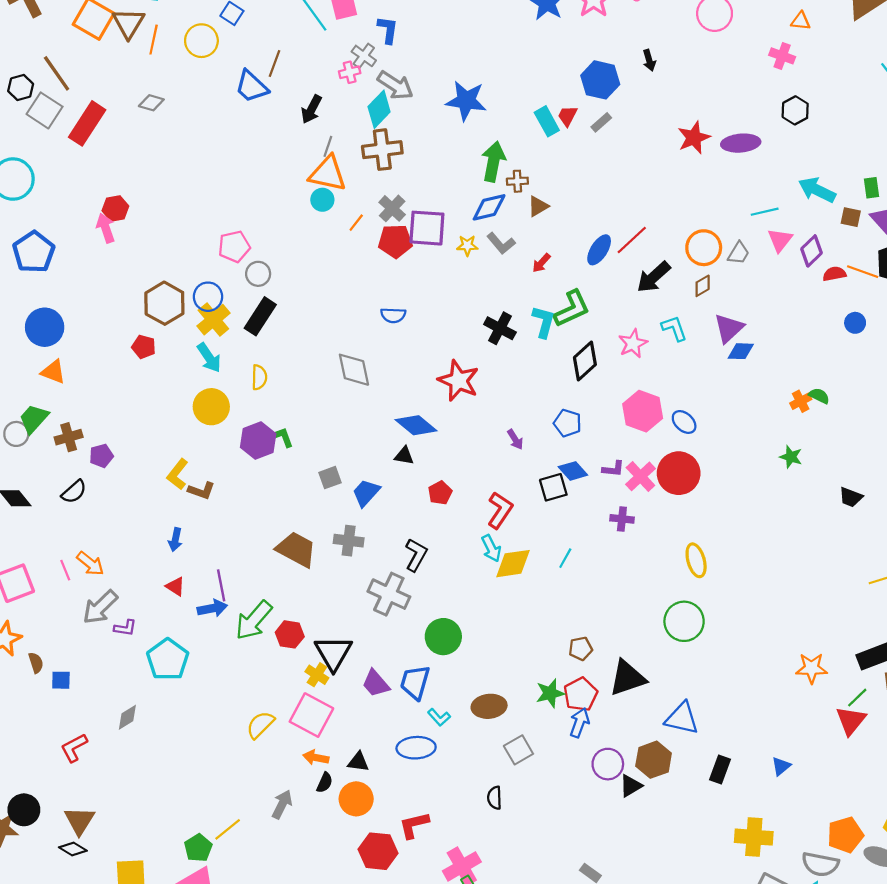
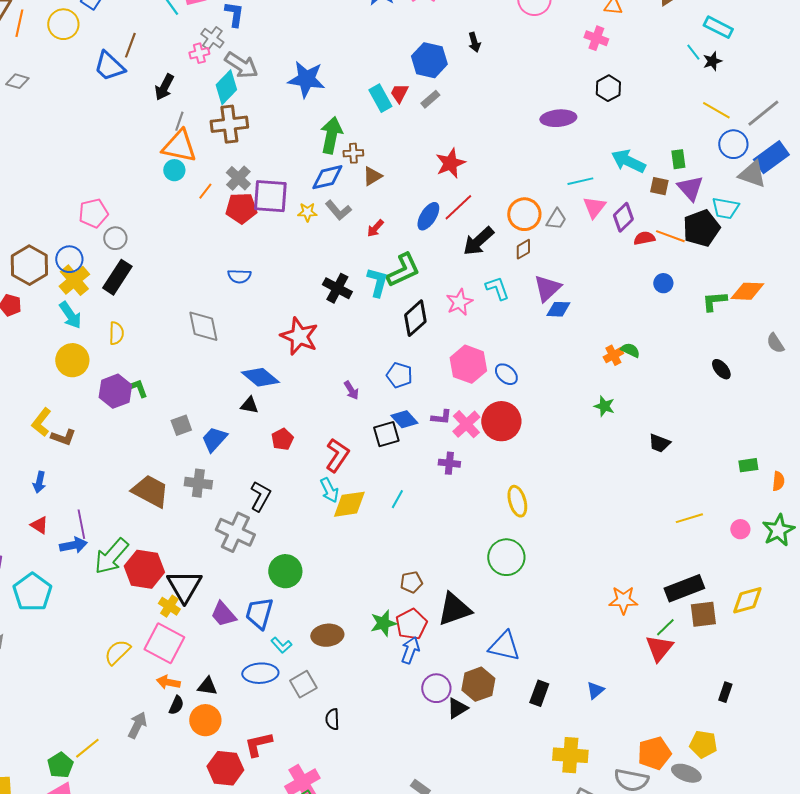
red star: (694, 138) -> (450, 163), moved
red hexagon: (290, 634) -> (144, 569), size x1.5
gray square: (518, 750) -> (303, 684), moved

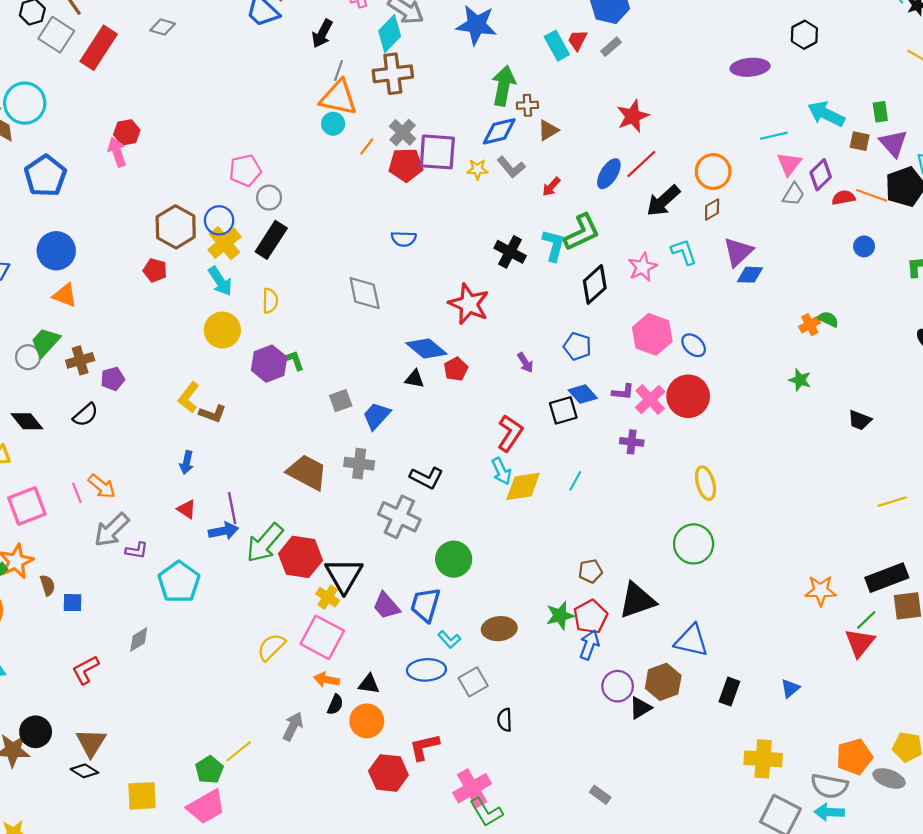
gray trapezoid: (556, 219) -> (793, 194), moved
red pentagon: (282, 439) -> (456, 369), moved
black L-shape: (260, 496) -> (426, 478), turned 88

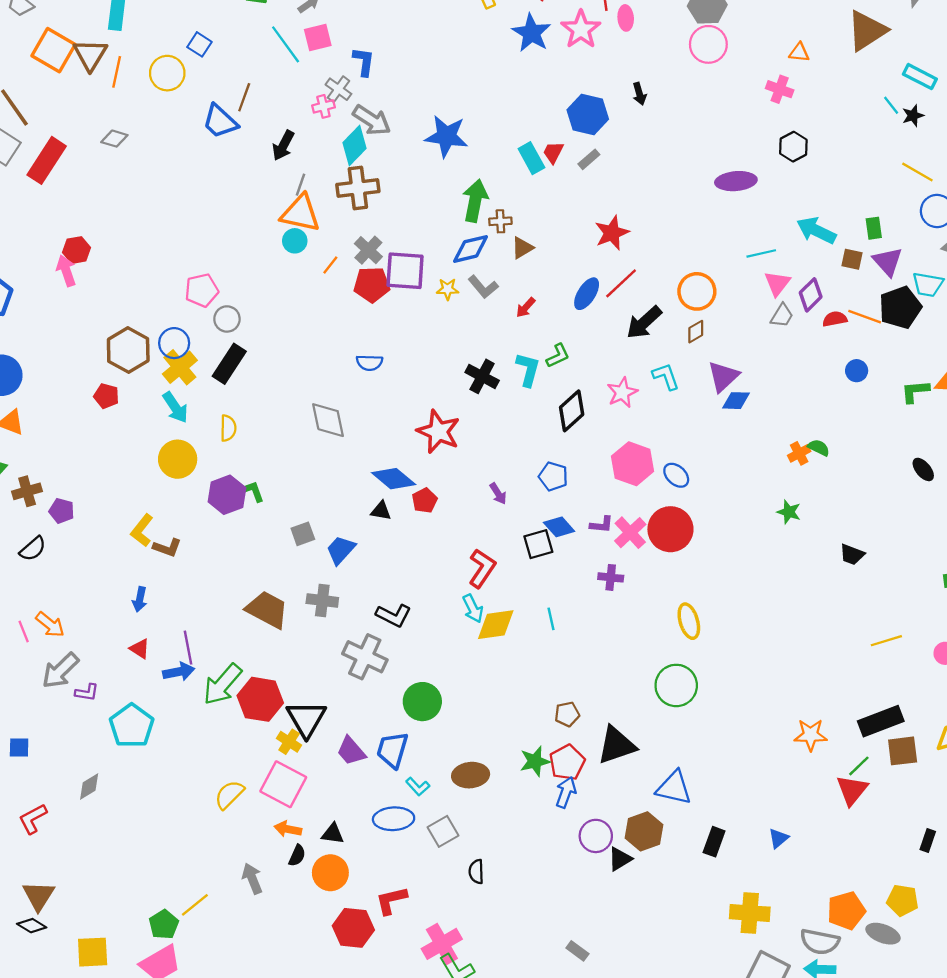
green L-shape: (582, 232) -> (558, 356), size x0.6
purple pentagon: (113, 379) -> (62, 511), turned 30
cyan line: (575, 481) -> (551, 619), turned -42
gray arrow: (293, 726) -> (252, 878), turned -48

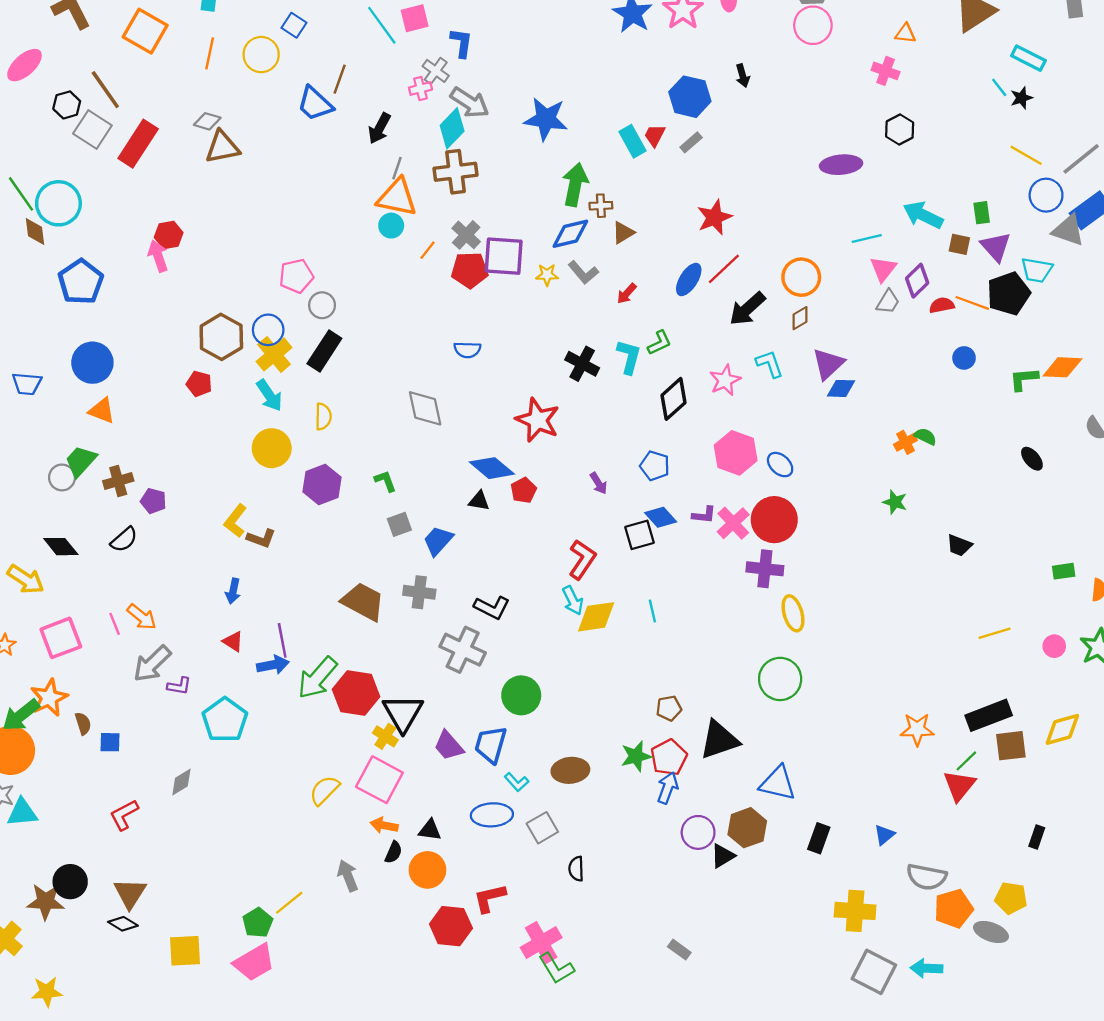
brown triangle: (90, 55) -> (222, 147), moved, turned 48
green L-shape: (253, 491) -> (385, 481), moved
purple cross: (611, 577) -> (765, 569), moved, size x1.4
gray semicircle: (820, 942) -> (927, 877), moved

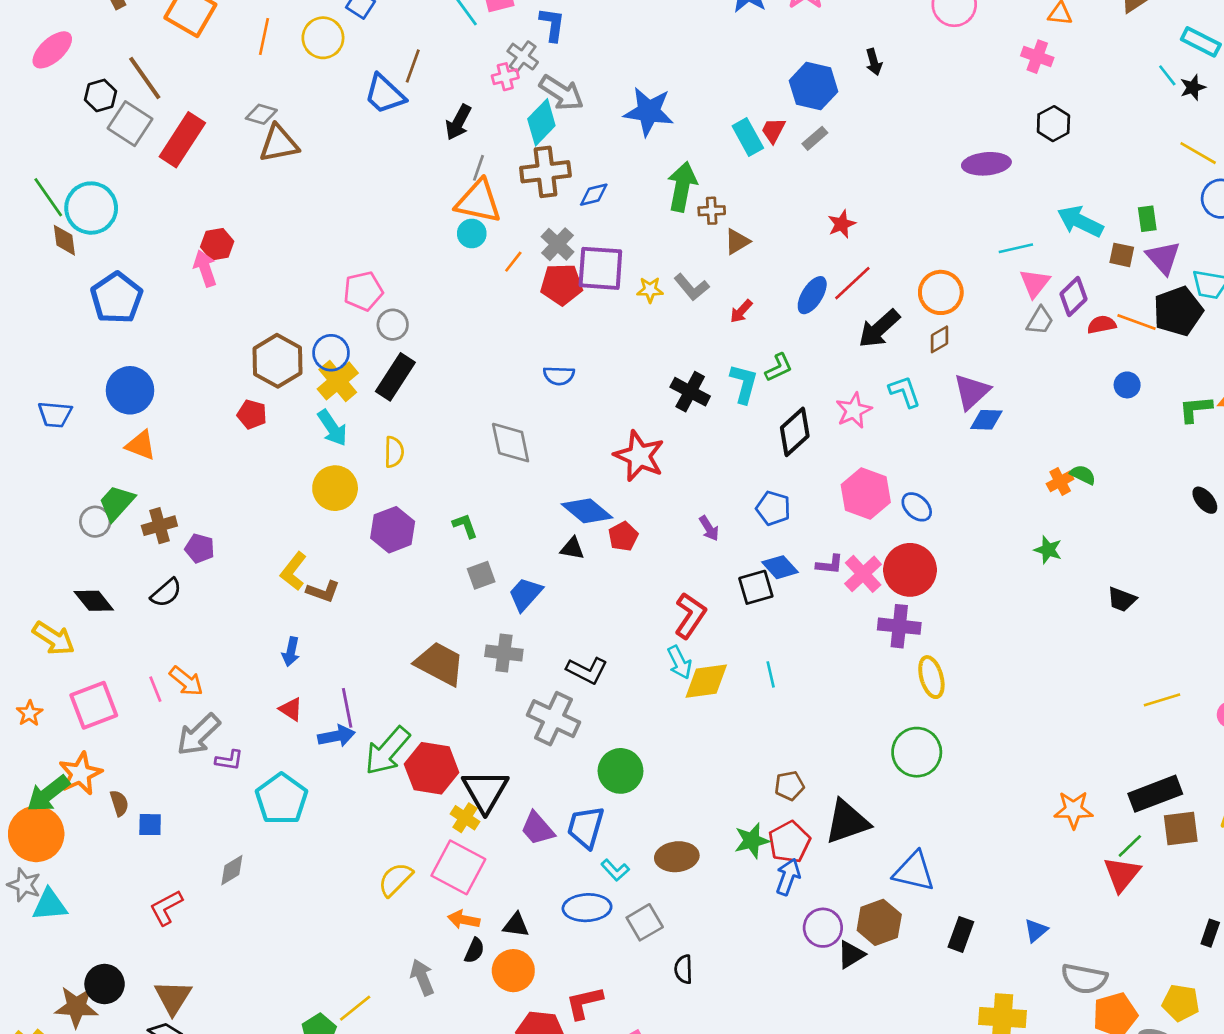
red star: (714, 217) -> (842, 224), size x0.7
blue diamond: (570, 234) -> (594, 195), moved, size x0.7

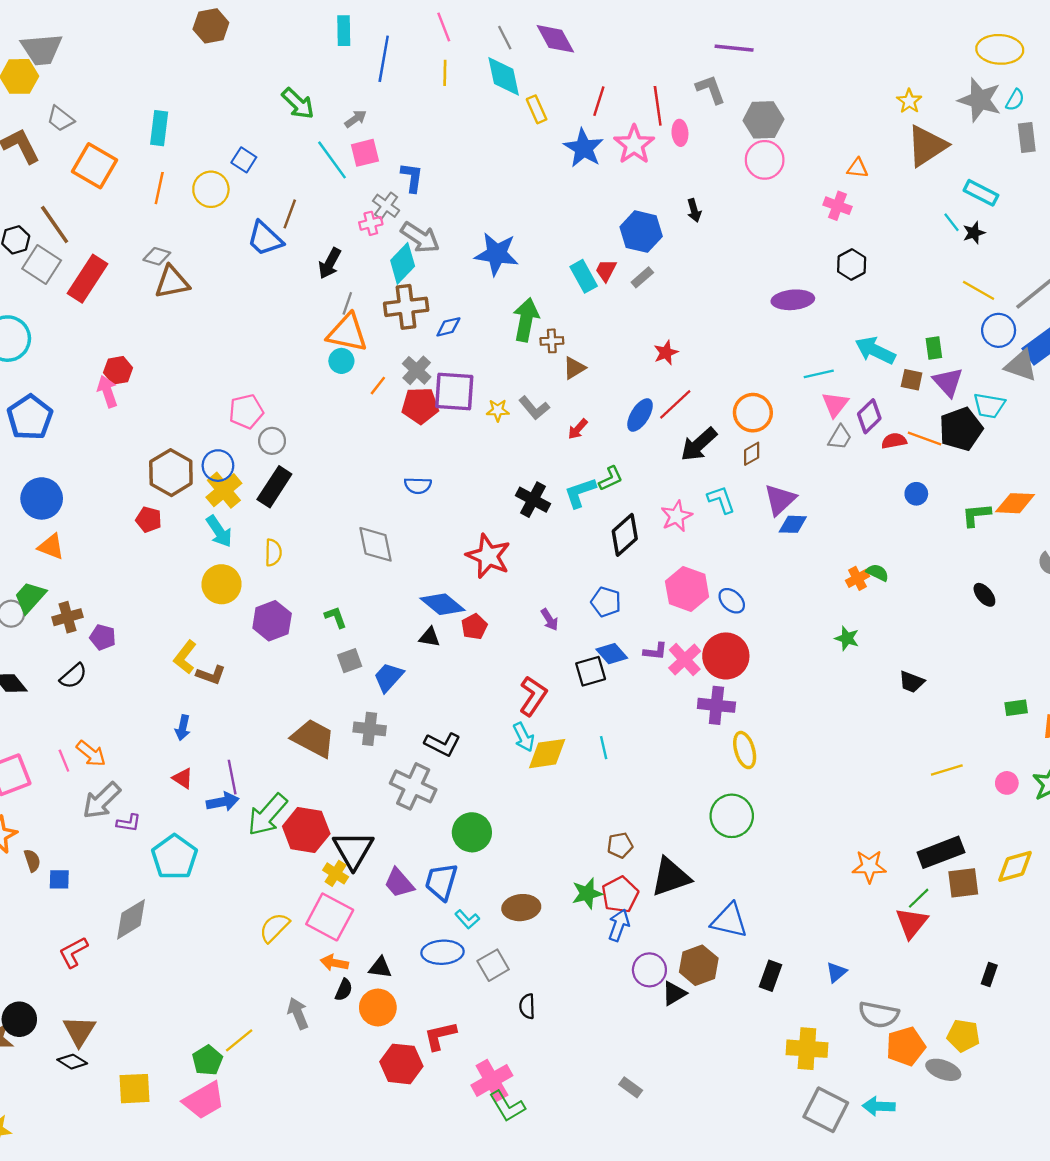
cyan L-shape: (744, 384) -> (580, 493), turned -124
gray diamond: (232, 870) -> (131, 919), size x1.5

